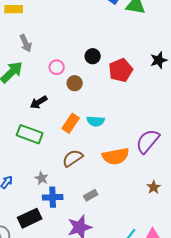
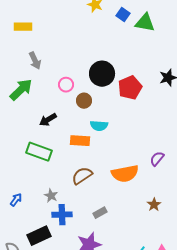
black circle: (93, 56) -> (102, 74), size x1.6
cyan semicircle: (96, 121) -> (99, 126), moved
orange rectangle: (71, 123) -> (80, 141), turned 60
purple semicircle: (148, 141) -> (157, 159), size x0.6
brown star: (154, 187) -> (154, 205), moved

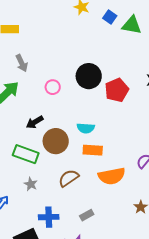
brown circle: (84, 101) -> (56, 141), moved, size x1.6
orange rectangle: (80, 141) -> (93, 150), moved
gray star: (51, 196) -> (31, 184), moved

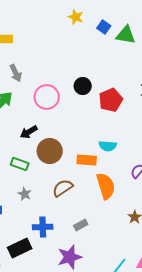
black circle: (89, 76) -> (83, 86), size x0.7
pink circle: (53, 87) -> (47, 97), size x1.6
cyan semicircle: (86, 128) -> (108, 146), moved
green rectangle: (26, 154) -> (20, 164), size x0.7
orange semicircle: (112, 176) -> (106, 186), turned -96

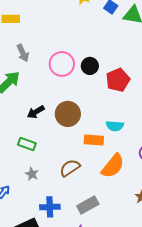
pink circle: (47, 97) -> (62, 64), moved
brown circle: (50, 151) -> (68, 114), moved
orange semicircle: (106, 186) -> (113, 166), turned 56
gray rectangle: (81, 225) -> (88, 205), size x1.5

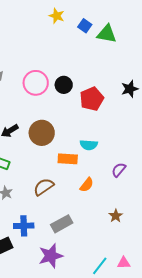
orange semicircle: (113, 166) -> (87, 185), size x0.6

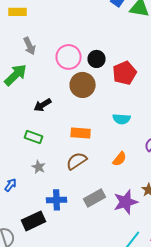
brown circle: (42, 133) -> (83, 85), moved
orange rectangle: (68, 159) -> (81, 133), moved
purple star: (51, 256) -> (126, 202), moved

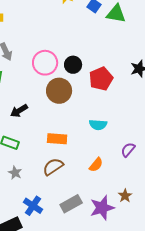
blue cross: (57, 200) -> (33, 206), turned 36

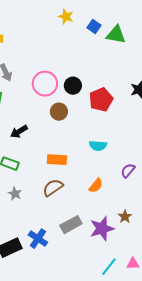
brown circle: (59, 91) -> (59, 112), size x0.7
blue cross: (33, 206) -> (38, 239), moved

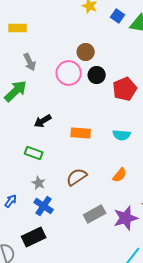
brown circle: (59, 112) -> (86, 52), moved
orange rectangle: (57, 160) -> (81, 133), moved
blue cross: (38, 239) -> (44, 206), moved

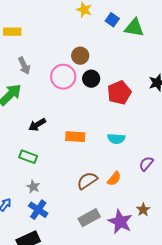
brown semicircle: (77, 177) -> (87, 181), moved
purple star: (126, 218) -> (120, 222), turned -30

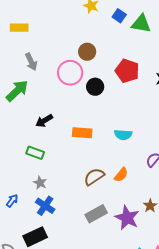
black circle: (91, 79) -> (95, 87), moved
red pentagon: (119, 93) -> (127, 71), moved, turned -30

